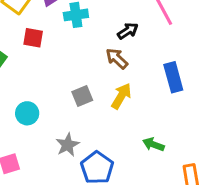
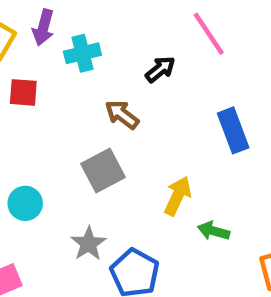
brown arrow: (117, 58) -> (122, 115), moved
gray square: (82, 96) -> (103, 170), size x1.4
yellow arrow: (121, 96) -> (178, 196), moved

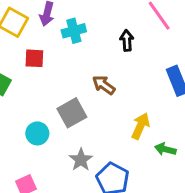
black arrow: (160, 69) -> (127, 40), turned -54
brown arrow: (122, 115) -> (104, 85), moved
gray square: (103, 170) -> (72, 113), moved

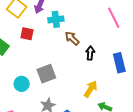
black arrow: (127, 40) -> (90, 53), moved
brown arrow: (104, 85) -> (72, 38), moved

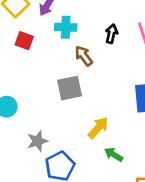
black arrow: (90, 53) -> (111, 34), moved
gray square: (46, 74) -> (70, 88), moved

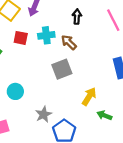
cyan cross: (66, 27) -> (46, 35), moved
black arrow: (111, 34) -> (77, 17), moved

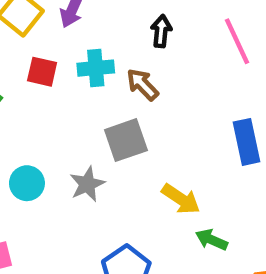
yellow arrow: (89, 96) -> (181, 199), turned 90
gray star: (44, 114) -> (87, 184), moved

